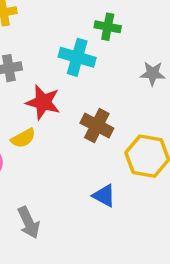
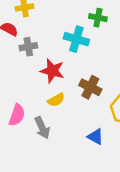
yellow semicircle: (23, 138) -> (56, 100), moved
gray arrow: (29, 223) -> (42, 128), moved

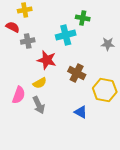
cyan cross: (76, 39) -> (66, 35), turned -30
yellow semicircle: (56, 100) -> (40, 83), moved

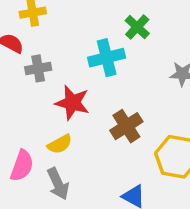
green cross: (83, 18) -> (137, 27), turned 32
brown cross: (77, 73) -> (126, 126), turned 30

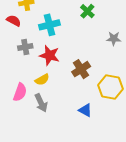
cyan cross: (107, 58) -> (49, 25), moved
gray cross: (38, 68) -> (25, 47), moved

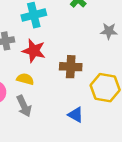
brown cross: (81, 69) -> (71, 67), turned 36
yellow semicircle: (42, 80) -> (25, 79), turned -136

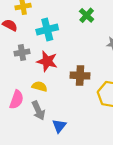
blue triangle: (76, 115) -> (59, 126), moved, turned 40

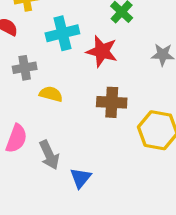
red star: (47, 61) -> (102, 51), moved
yellow semicircle: (39, 86) -> (51, 94), moved

